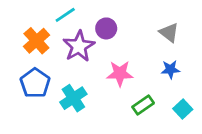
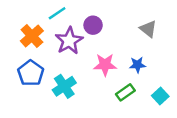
blue star: (170, 69) -> (137, 65), moved

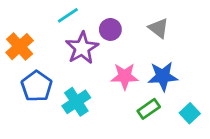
gray triangle: (148, 29) -> (159, 28), moved
orange cross: (32, 36) -> (20, 47), moved
blue star: (137, 65) -> (163, 76), size x1.5

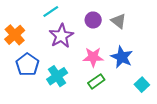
purple circle: (110, 29) -> (93, 20), moved
blue star: (163, 76) -> (122, 57), turned 30
green rectangle: (149, 109) -> (96, 81), moved

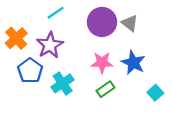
purple circle: (93, 20) -> (102, 22), size x1.6
purple star: (61, 36) -> (50, 45), moved

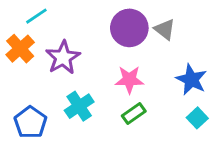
cyan line: (56, 13) -> (36, 16), moved
blue star: (133, 63) -> (191, 80), moved
blue pentagon: (30, 71) -> (30, 122), moved

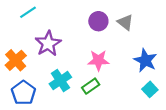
purple circle: (129, 28) -> (98, 21), size x0.7
orange cross: (20, 49) -> (16, 60), moved
green rectangle: (134, 114) -> (91, 86), moved

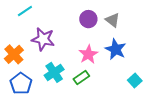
purple star: (48, 44) -> (43, 39), turned -30
pink star: (98, 60) -> (88, 54), turned -30
blue star: (145, 60) -> (116, 49), moved

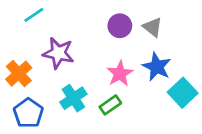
cyan square: (135, 81) -> (183, 93), moved, size x1.5

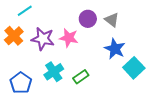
orange cross: (19, 74) -> (14, 36), moved
pink star: (120, 74) -> (69, 38), moved, turned -30

